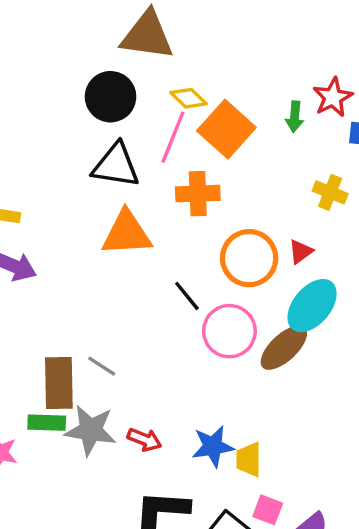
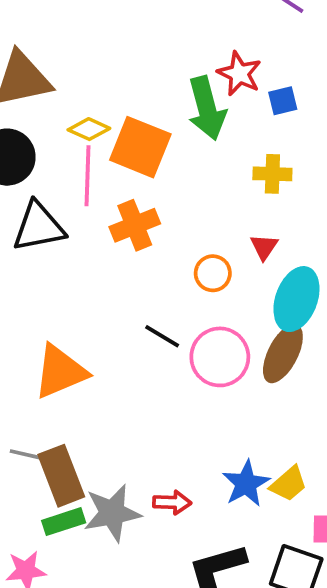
green arrow: (295, 117) -> (207, 108), size x1.8
orange triangle: (127, 233) -> (60, 372), moved
orange circle: (249, 258) -> (213, 273), size x0.6
gray line: (102, 366) -> (27, 455), moved
yellow trapezoid: (249, 460) -> (289, 484), turned -111

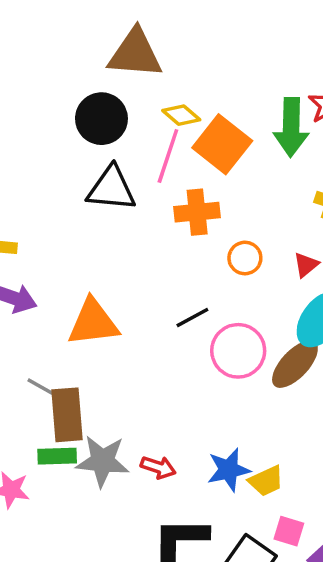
orange circle: (213, 273) -> (245, 258), moved
black line: (162, 336) -> (192, 318), turned -76

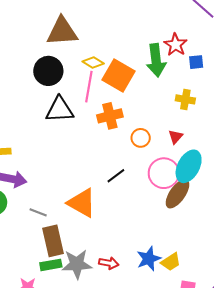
orange triangle: (93, 322) -> (82, 203), moved, turned 44
pink circle: (238, 351) -> (164, 173), moved
gray line: (42, 387) -> (38, 212), moved

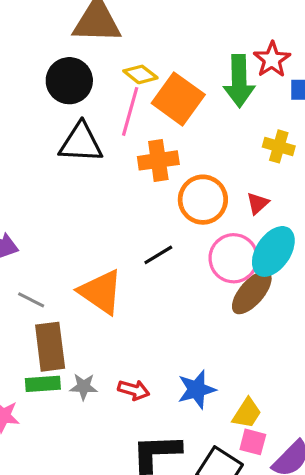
orange circle: (141, 138) -> (203, 200), size x1.6
yellow trapezoid: (171, 262) -> (247, 413), moved, turned -30
gray star: (77, 264) -> (84, 387), size x0.6

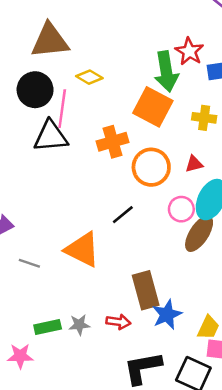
orange square: (178, 99) -> (153, 107), moved
pink line: (130, 111) -> (62, 109), moved
red triangle: (258, 203) -> (194, 164), turned 36
pink circle: (234, 258) -> (181, 209), size x0.7
brown rectangle: (50, 347) -> (146, 290), moved

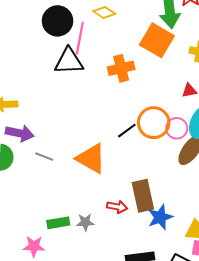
orange circle: (151, 167) -> (154, 123), moved
gray line: (29, 263) -> (44, 157), moved
red arrow: (118, 322) -> (117, 207), moved

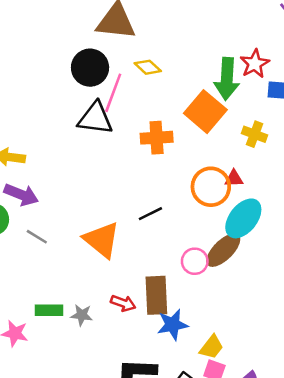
orange circle: (154, 123) -> (211, 187), moved
pink circle: (177, 128) -> (195, 261), moved
gray line: (44, 157) -> (37, 237), moved

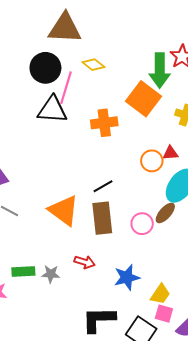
orange circle: (211, 187) -> (152, 161), size x0.7
brown ellipse: (223, 250) -> (165, 213), size x0.7
brown rectangle: (156, 295) -> (102, 218), moved

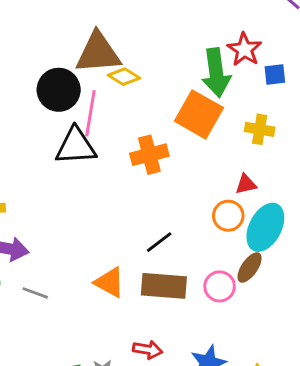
brown triangle: (65, 28) -> (98, 53), moved
orange circle: (152, 161) -> (228, 216), moved
orange triangle: (64, 210) -> (110, 282), size x0.7
brown rectangle: (102, 218) -> (164, 286), turned -72

